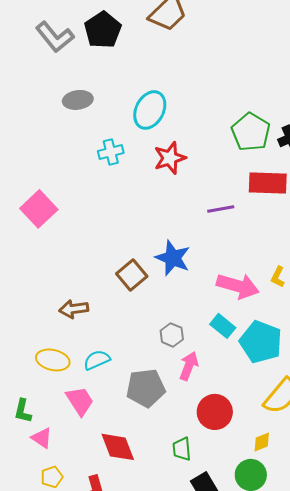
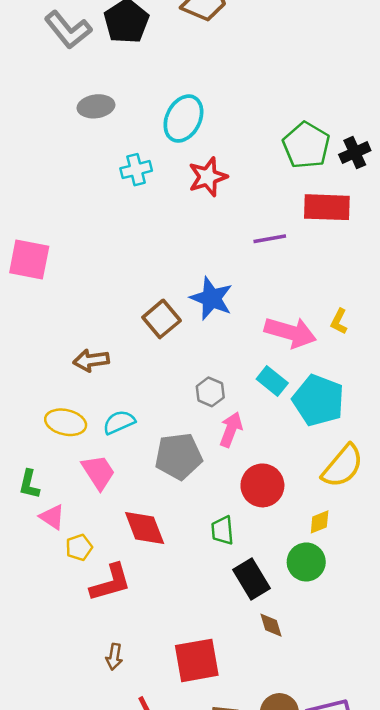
pink square: (39, 209) -> (29, 259), moved, turned -36
yellow pentagon: (52, 477) -> (79, 547), moved

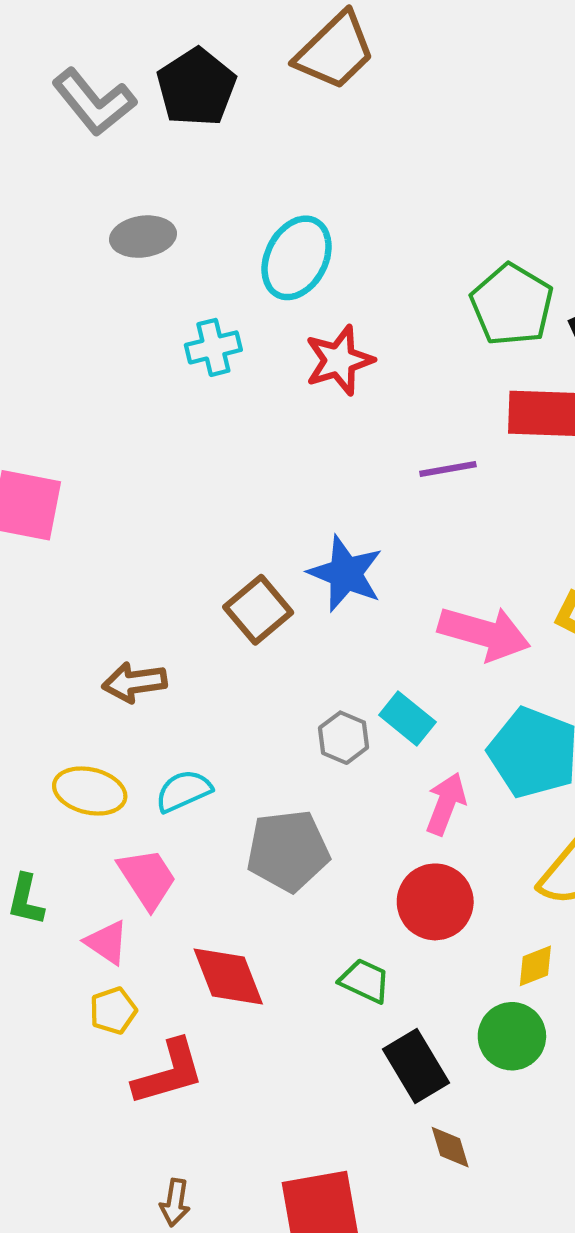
cyan rectangle: (272, 381) -> (407, 718), moved
pink arrow: (231, 430) -> (446, 804), moved
pink triangle: (52, 517) -> (107, 942), moved
green trapezoid: (222, 530) -> (365, 981), turned 120

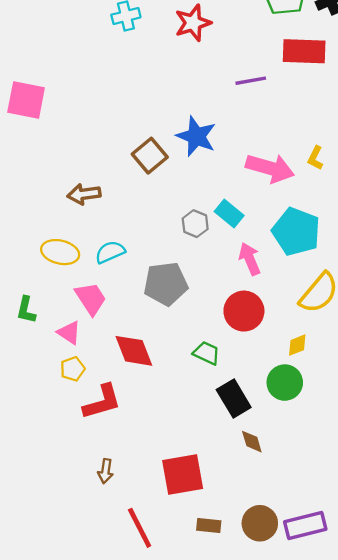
pink arrow: (446, 804) -> (250, 259), turned -44

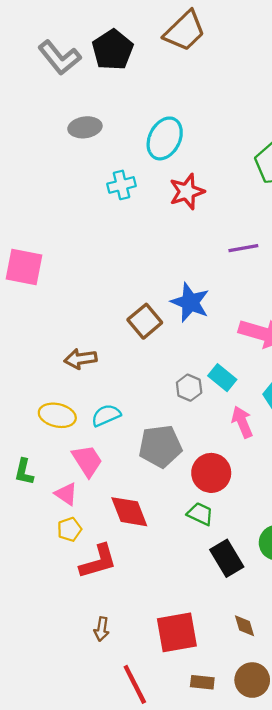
red circle: (244, 311) -> (211, 473), moved
brown diamond: (252, 442) -> (244, 626), moved

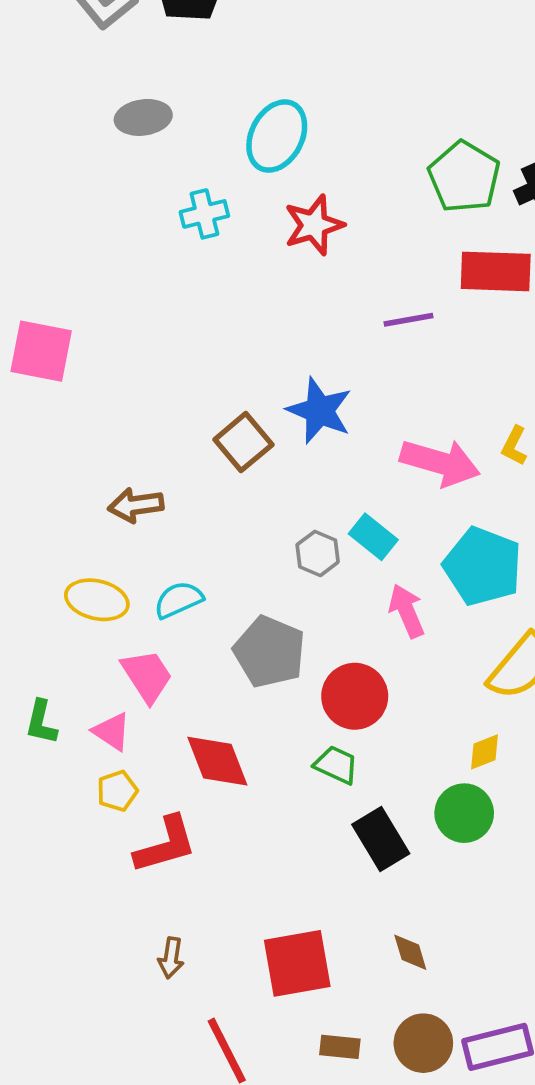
gray pentagon: (160, 446) -> (269, 652), turned 30
green L-shape: (24, 472) -> (41, 722), moved

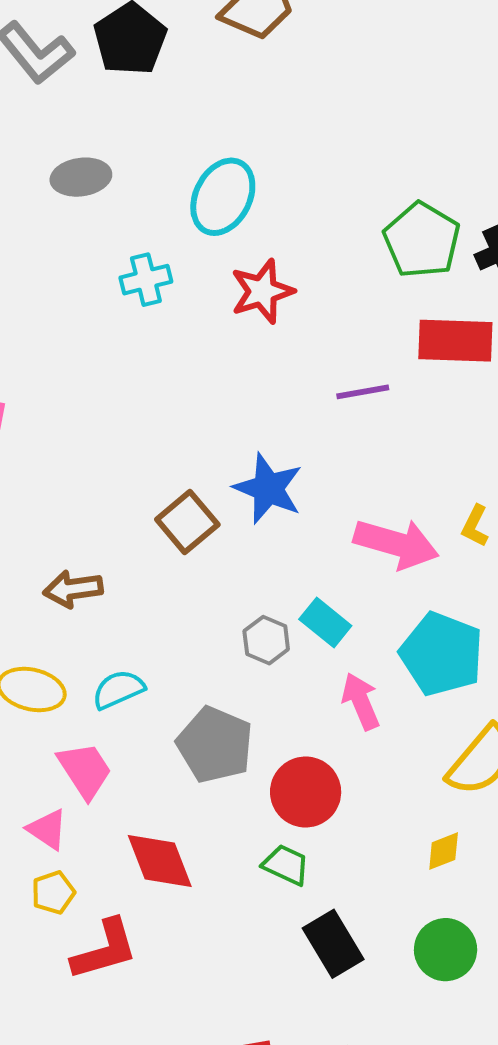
green circle: (464, 813) -> (446, 950), moved

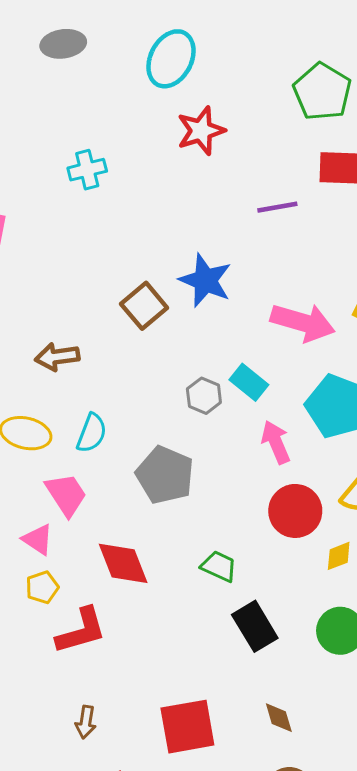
cyan cross: (146, 280) -> (87, 170), moved
cyan semicircle: (118, 689) -> (92, 433), turned 135
red circle: (306, 792) -> (295, 511), moved

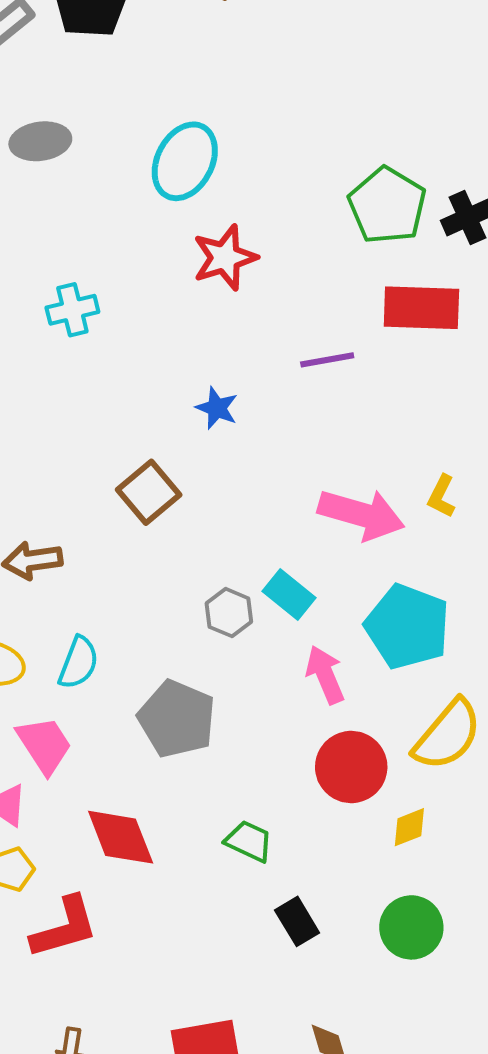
blue star: (205, 280) -> (217, 408), moved, size x0.6
black rectangle: (255, 626) -> (297, 921), size x0.7

